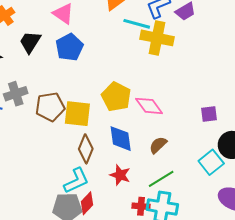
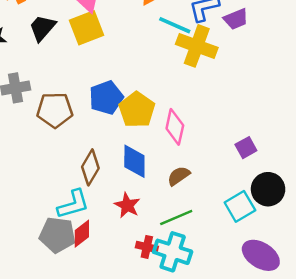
blue pentagon: (69, 47) -> (106, 98), moved
pink diamond: (149, 106) -> (175, 127), turned 40
yellow square: (77, 114) -> (86, 28), moved, turned -36
purple square: (209, 114) -> (246, 148), turned -30

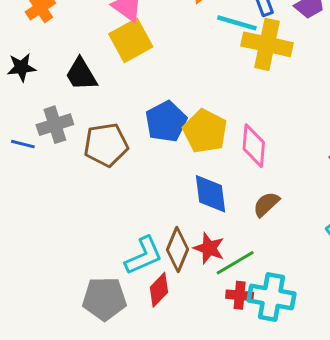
black trapezoid: (42, 28) -> (81, 74), moved, turned -64
brown diamond: (90, 167) -> (178, 250), moved
green line: (176, 218) -> (235, 263), moved
gray pentagon: (57, 235) -> (104, 299), moved

